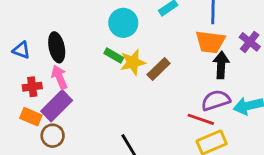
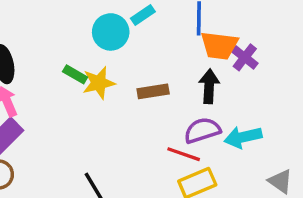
cyan circle: (123, 23) -> (111, 32), moved
orange trapezoid: (210, 42) -> (219, 46), moved
brown rectangle: (159, 69) -> (153, 91), moved, turned 35

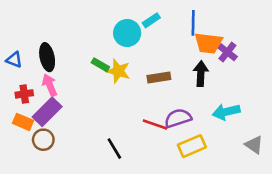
yellow star: (99, 83) -> (118, 71), turned 30
purple semicircle: (202, 130) -> (178, 118), moved
red line: (184, 154) -> (155, 124), moved

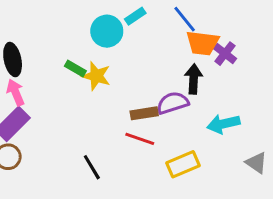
blue line: (193, 23) -> (185, 19), turned -40
brown rectangle: (159, 77) -> (144, 113), moved
purple semicircle: (178, 118) -> (173, 103), moved

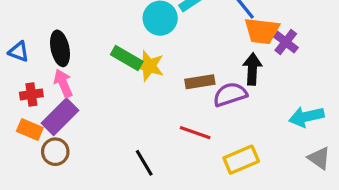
green rectangle: (75, 68) -> (127, 58), size x1.4
brown rectangle: (144, 113) -> (200, 82), moved
cyan arrow: (223, 124) -> (306, 117), moved

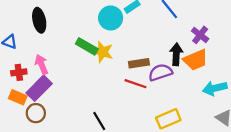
orange trapezoid: (262, 31) -> (196, 60), moved, turned -30
black ellipse: (60, 48) -> (39, 20), moved
red line: (195, 133) -> (135, 84), moved

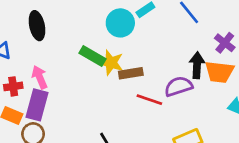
orange trapezoid: (196, 60) -> (219, 72), turned 30
brown rectangle: (139, 63) -> (131, 73), moved
purple rectangle: (39, 88) -> (37, 105), turned -30

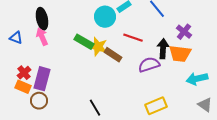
brown rectangle: (131, 73) -> (113, 55), turned 42
pink arrow: (40, 77) -> (42, 37), moved
red cross: (13, 86) -> (24, 73), moved, turned -32
red line: (149, 100) -> (133, 38), moved

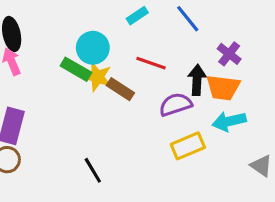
cyan circle: (105, 17) -> (93, 48), moved
cyan arrow: (197, 79) -> (229, 121), moved
yellow rectangle: (156, 106) -> (188, 146), moved

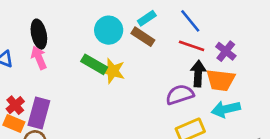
cyan circle: (93, 48) -> (109, 30), moved
red line: (151, 63) -> (192, 46), moved
brown rectangle: (120, 89) -> (143, 37), moved

